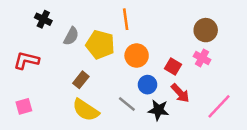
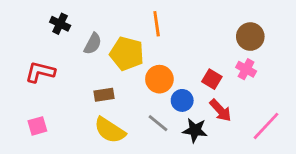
orange circle: (137, 56) -> (159, 79), moved
brown rectangle: (81, 80) -> (104, 95), turned 42

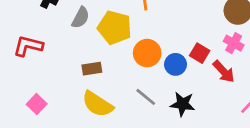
blue circle: (182, 100) -> (175, 64), moved
red arrow: (220, 110) -> (224, 71), moved
pink square: (37, 126) -> (37, 104), moved, turned -30

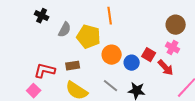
red L-shape: (28, 46) -> (45, 71), moved

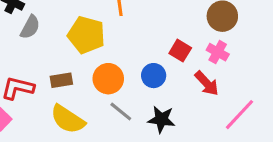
gray semicircle: (65, 30) -> (30, 27), moved
orange circle: (112, 55) -> (108, 79), moved
red square: (149, 55) -> (180, 51), moved

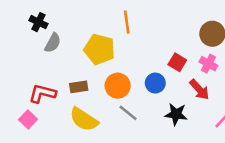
black star: (161, 119) -> (176, 114), moved

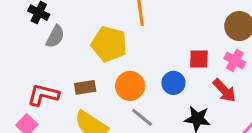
red square: (177, 62) -> (199, 59), turned -30

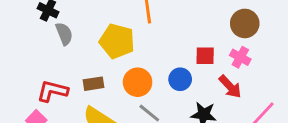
gray semicircle: (55, 37) -> (64, 34), turned -50

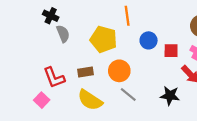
blue circle: (180, 79) -> (149, 40), moved
red L-shape: (52, 91) -> (54, 78), turned -125

